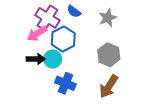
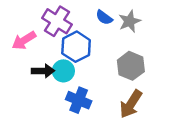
blue semicircle: (74, 11) -> (104, 17), moved
pink arrow: (37, 34) -> (24, 40), moved

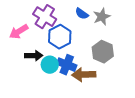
cyan circle: (63, 71) -> (50, 65), moved
blue cross: (79, 100) -> (67, 65), moved
brown arrow: (131, 104) -> (84, 75), moved, turned 55

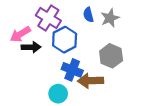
blue semicircle: (82, 14) -> (88, 15), turned 40
black arrow: (34, 56) -> (31, 47), moved
cyan circle: (50, 65) -> (58, 94), moved

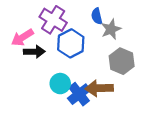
gray star: (110, 18) -> (111, 29), moved
blue cross: (72, 70) -> (79, 94), moved, turned 30
cyan circle: (58, 94) -> (60, 84), moved

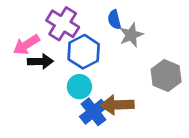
gray hexagon: (122, 61) -> (166, 75), moved
cyan circle: (60, 84) -> (79, 87), moved

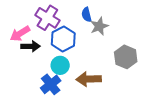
blue cross: (93, 112) -> (51, 84), moved

